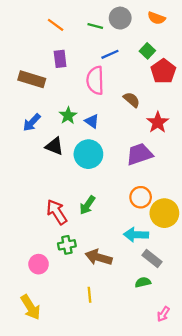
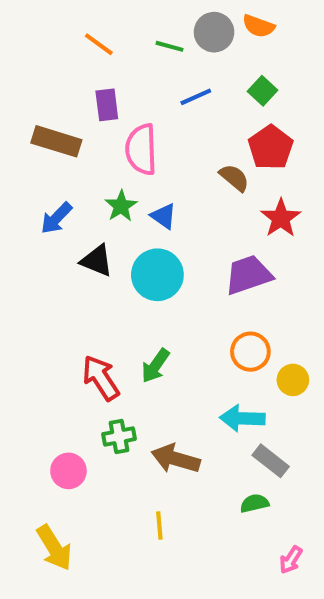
orange semicircle: (156, 18) -> (259, 26), moved
red pentagon: (163, 71) -> (271, 147), moved
pink semicircle: (95, 80) -> (141, 149), moved
yellow circle: (164, 213) -> (293, 380), size x0.6

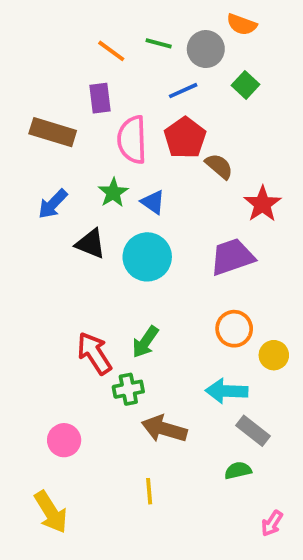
gray circle: (214, 32) -> (206, 49), moved
orange line: (99, 44) -> (111, 51), moved
red pentagon: (271, 147) -> (185, 138), moved
green cross: (119, 437) -> (128, 389), moved

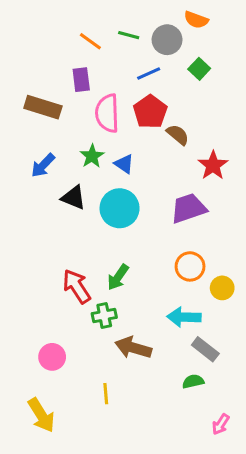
yellow line: (149, 491) -> (106, 394), moved

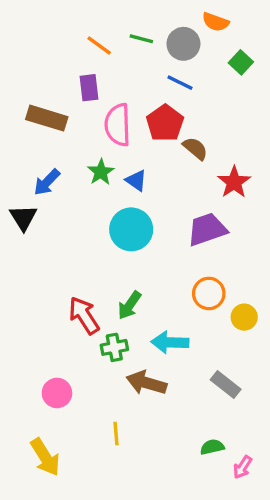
green square: (199, 69) -> (241, 62), moved
blue line: (149, 73) -> (180, 83), moved, turned 50
black triangle: (74, 198) -> (23, 218), moved, turned 36
cyan arrow: (184, 317) -> (170, 342), moved
green semicircle: (193, 381) -> (212, 447), moved

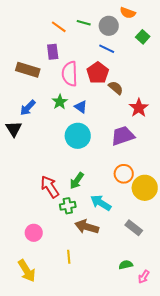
yellow circle: (244, 317) -> (145, 188), size x1.6
cyan arrow: (170, 342) -> (101, 203), turned 30

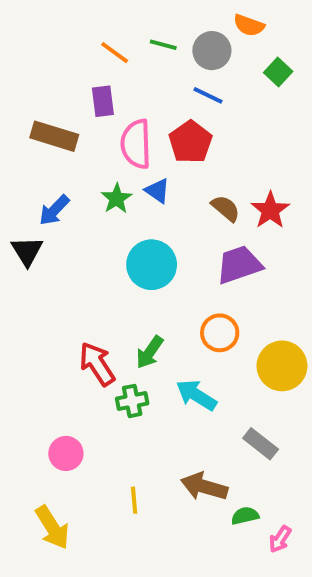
brown semicircle: (116, 88) -> (226, 208), moved
blue triangle: (81, 107) -> (157, 191), moved
orange circle: (124, 174) -> (220, 333), moved
brown arrow: (87, 227) -> (204, 487), moved

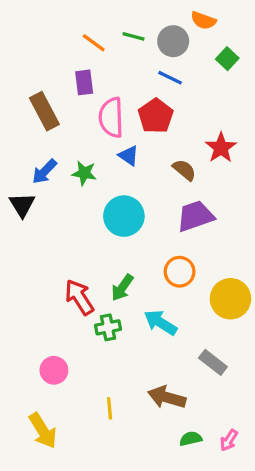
brown rectangle: (54, 136) -> (44, 111), turned 45
green star: (117, 199) -> (84, 173), moved, turned -30
red star: (270, 210) -> (221, 148), moved
green semicircle: (245, 516) -> (191, 439), moved

